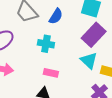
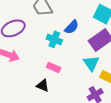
blue semicircle: (56, 16) -> (72, 27), moved

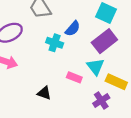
pink rectangle: (54, 68) -> (74, 77), moved

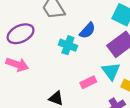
pink rectangle: (74, 77) -> (88, 82), turned -48

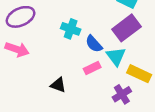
blue semicircle: (87, 31) -> (94, 44), moved, turned 96

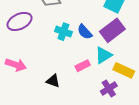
blue semicircle: (94, 44) -> (85, 32), moved
pink arrow: (17, 49) -> (16, 65), moved
cyan triangle: (116, 56) -> (103, 55), turned 36

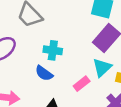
blue semicircle: (85, 32) -> (44, 73), moved

